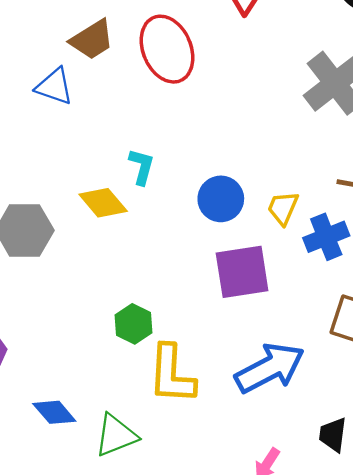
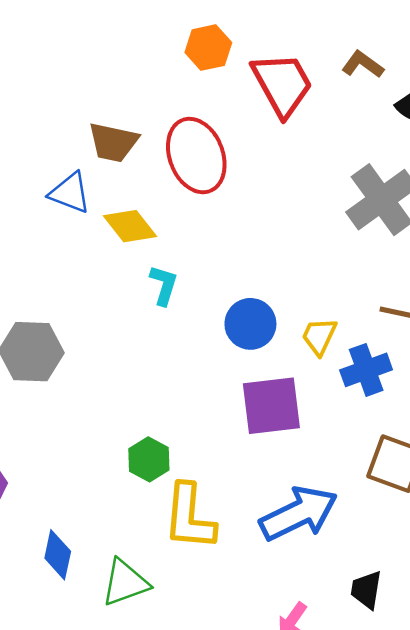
brown trapezoid: (92, 40) -> (113, 142), turned 42
yellow diamond: (103, 203) -> (130, 226), moved
blue diamond: (54, 412) -> (58, 555), turned 51

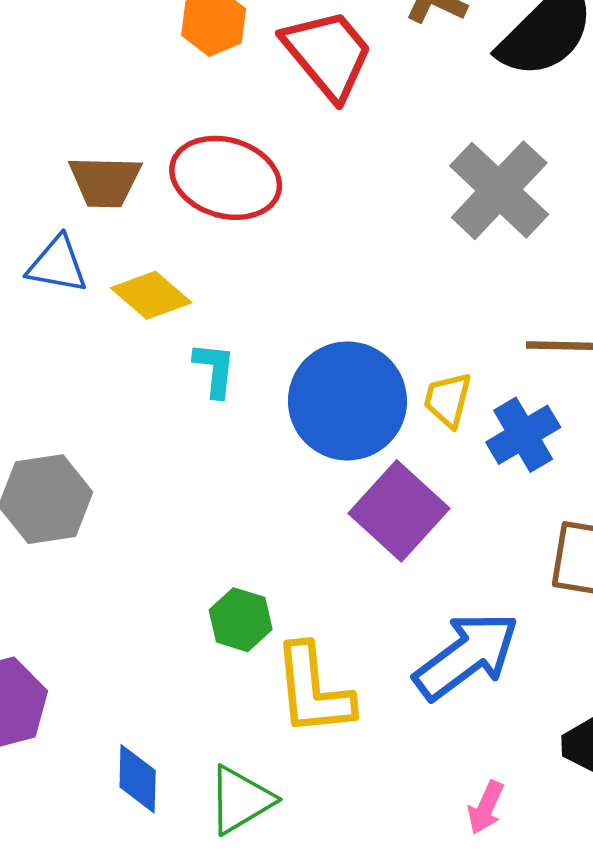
red ellipse: (196, 156) -> (226, 178), turned -42
blue circle: (250, 324) -> (347, 401), size x1.6
purple square: (271, 406) -> (399, 511), turned -30

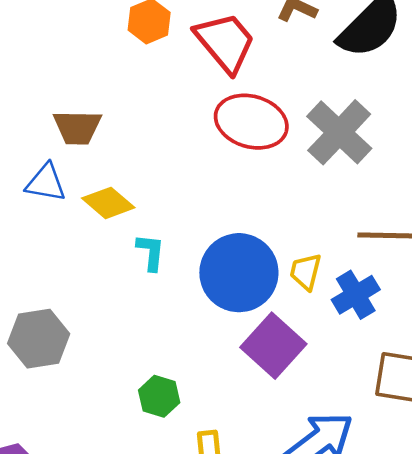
red ellipse: (226, 178) -> (251, 122), moved
green hexagon: (241, 620) -> (159, 396), moved

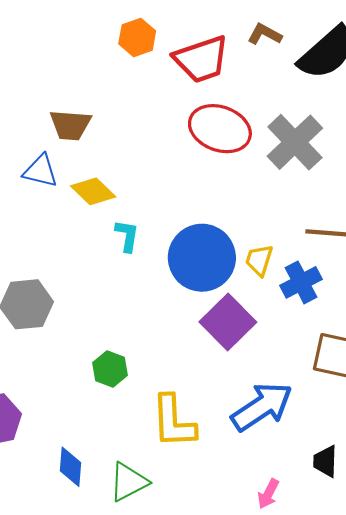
red trapezoid: (225, 42) -> (201, 59), turned 108
green hexagon: (159, 396) -> (110, 369), moved

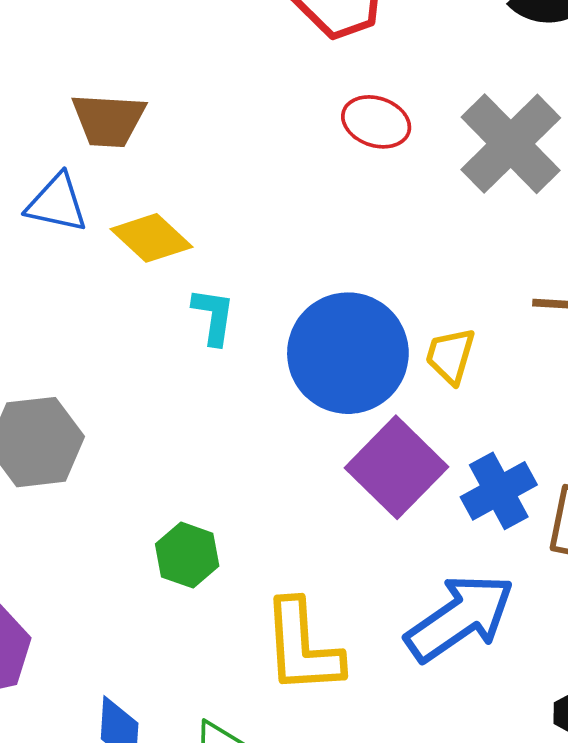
red ellipse: (220, 129) -> (376, 122), size x0.6
blue cross: (301, 282) -> (499, 491), moved

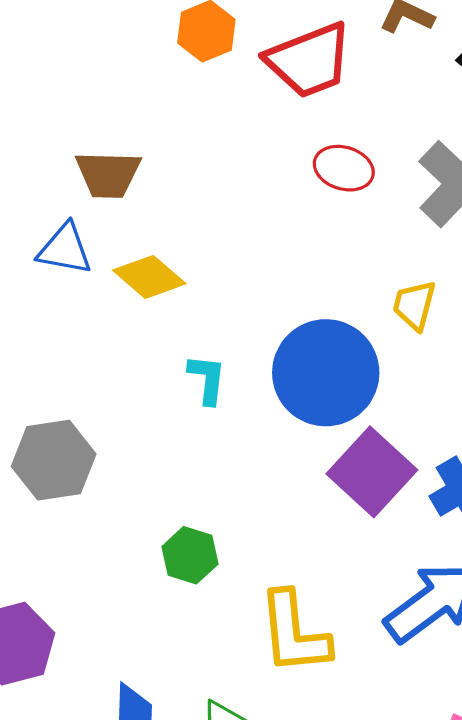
cyan L-shape: (213, 316) -> (207, 379), moved
yellow trapezoid: (450, 356) -> (414, 305), moved

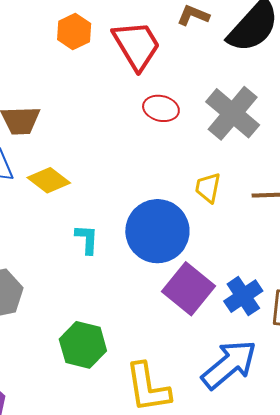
red trapezoid: (309, 60) -> (136, 45), turned -96
green hexagon: (190, 555) -> (83, 345), size x1.4

